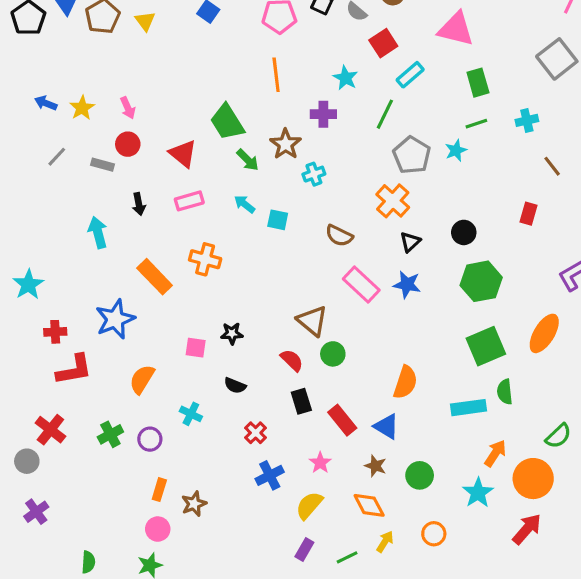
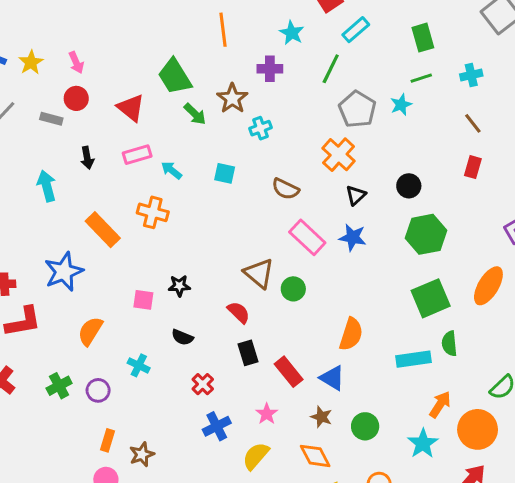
brown line: (552, 166) -> (473, 123), moved
cyan arrow: (245, 204) -> (171, 170), moved
green circle: (333, 354) -> (293, 289), moved

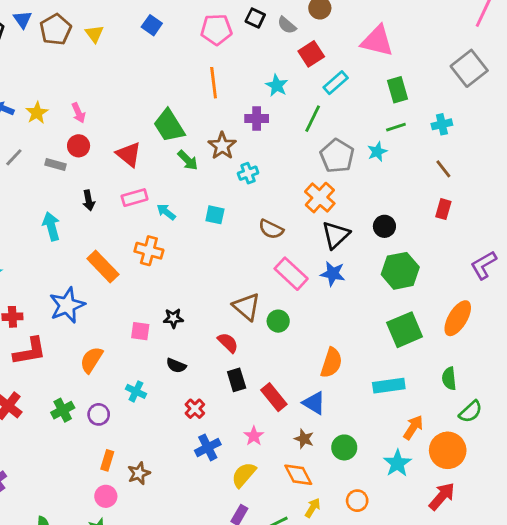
black triangle: (356, 195) -> (336, 235), size x1.5
green semicircle: (449, 344) -> (449, 379), moved

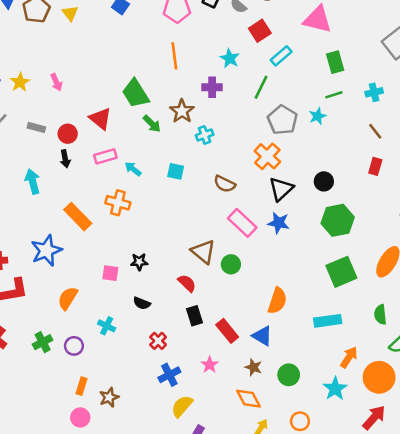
red circle: (79, 146) -> (68, 134), moved
yellow semicircle: (244, 475) -> (182, 406), moved

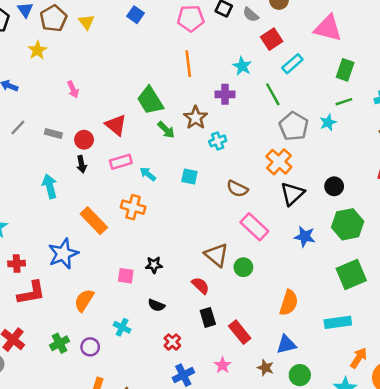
green rectangle: (335, 62) -> (345, 70), turned 35
yellow star: (20, 82) -> (37, 50), moved
green line: (261, 87) -> (273, 94), turned -55
blue star: (279, 223) -> (305, 237), moved
blue triangle: (262, 336) -> (286, 344), moved, turned -45

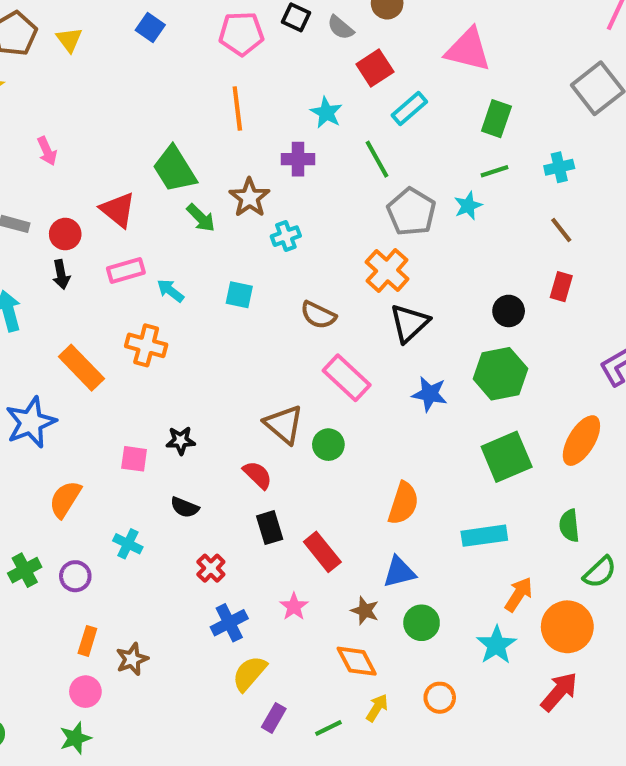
black circle: (334, 186) -> (509, 311), moved

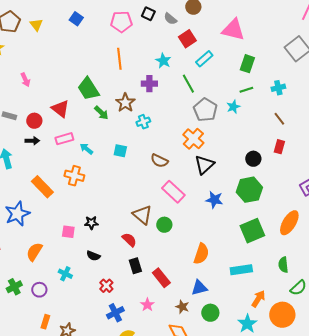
black arrow: (61, 275) -> (32, 141), turned -80

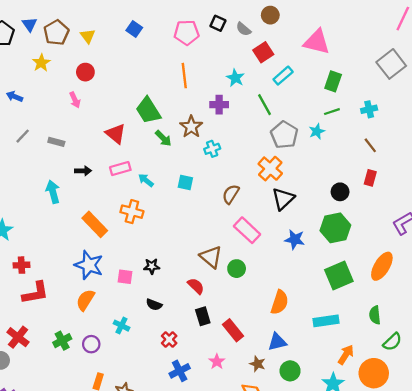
red circle: (34, 121) -> (85, 72), moved
brown semicircle: (159, 161) -> (231, 194), turned 96
blue star: (17, 214) -> (89, 265), moved, turned -30

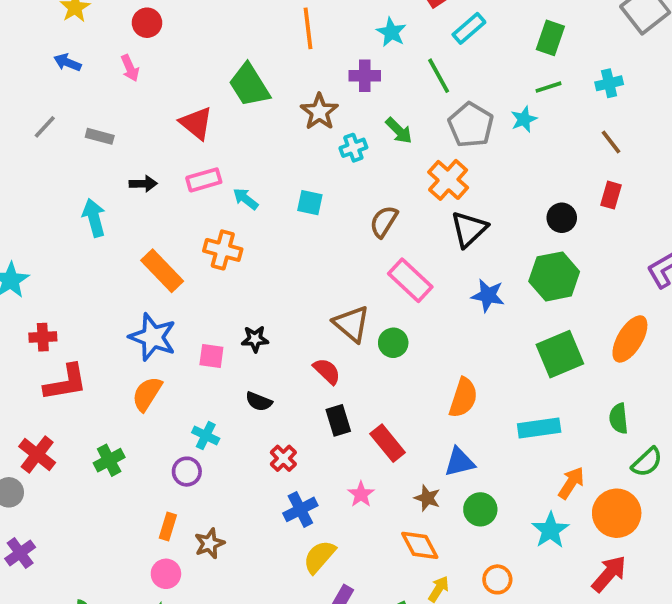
blue arrow: (14, 96) -> (67, 62), moved
green arrow: (163, 138) -> (399, 131), moved
purple circle: (91, 344) -> (187, 472), moved

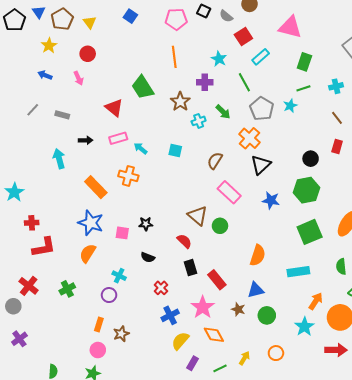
pink star: (361, 494) -> (203, 307), size x1.6
orange diamond: (420, 545) -> (214, 335), moved
red arrow: (609, 574) -> (336, 350), turned 50

